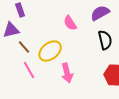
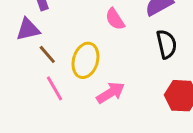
yellow ellipse: (50, 51) -> (85, 60), turned -35
pink arrow: (67, 73) -> (111, 93), turned -108

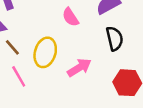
pink arrow: (111, 93) -> (79, 68), moved

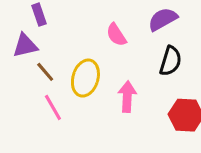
black semicircle: (115, 39) -> (170, 61), turned 30
pink arrow: (79, 68) -> (127, 97), turned -55

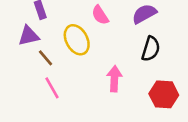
pink semicircle: (116, 35) -> (100, 15), moved
yellow ellipse: (85, 78) -> (77, 40), moved, turned -44

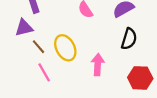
yellow ellipse: (77, 40) -> (65, 48), moved

